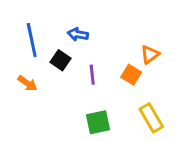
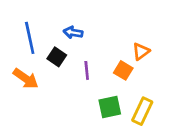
orange arrow: (27, 83) -> (26, 79), size x1.4
yellow rectangle: (151, 118) -> (142, 111), turned 55
green square: (98, 122) -> (110, 107), moved

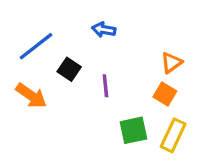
blue arrow: (73, 32) -> (104, 30), moved
blue line: (30, 38) -> (36, 46), turned 64
orange square: (123, 70) -> (165, 94), moved

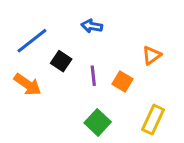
orange square: (165, 94) -> (122, 82), moved
green square: (133, 130) -> (98, 122), moved, turned -35

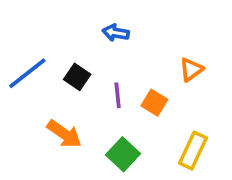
blue line: (32, 41) -> (27, 73), moved
orange arrow: (28, 84) -> (64, 134), moved

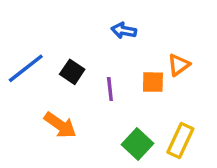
blue arrow: (116, 33) -> (124, 31), moved
orange square: (154, 103) -> (153, 82), moved, turned -30
green square: (123, 154) -> (137, 144), moved

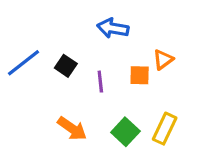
blue arrow: (124, 31) -> (113, 28), size x1.4
orange arrow: (60, 125) -> (72, 129), moved

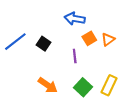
orange square: (140, 75) -> (89, 38), moved, turned -32
purple line: (100, 82) -> (75, 56), moved

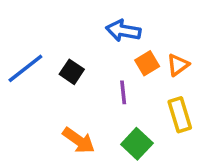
yellow rectangle: (109, 85) -> (180, 115), moved, turned -42

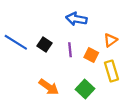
orange square: (147, 63) -> (91, 55), moved, turned -32
blue line: (25, 68) -> (16, 42), turned 70
purple line: (123, 92) -> (70, 50), moved

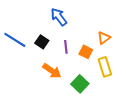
blue arrow: (76, 19) -> (59, 17), moved, turned 42
orange arrow: (49, 87) -> (52, 71), moved

